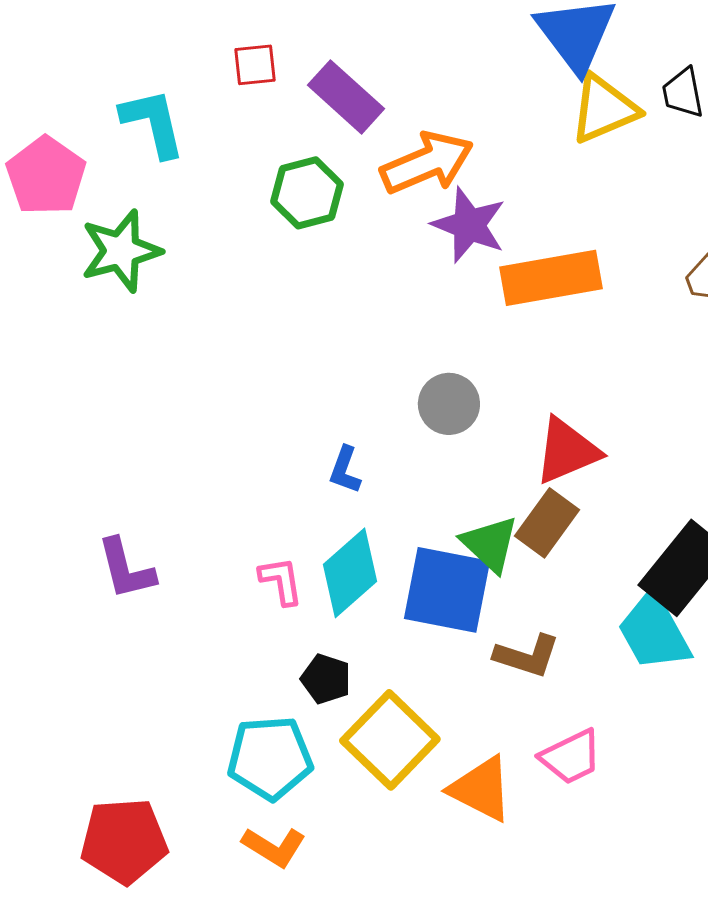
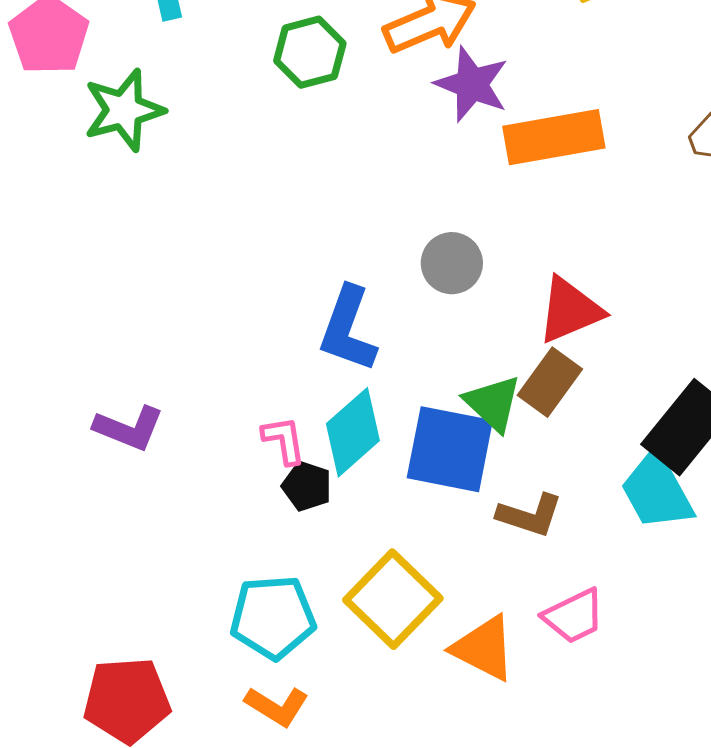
blue L-shape: (345, 470) -> (348, 329), size x1.8
purple L-shape: (126, 569) -> (129, 428), turned -54
black pentagon: (326, 679) -> (307, 486), moved

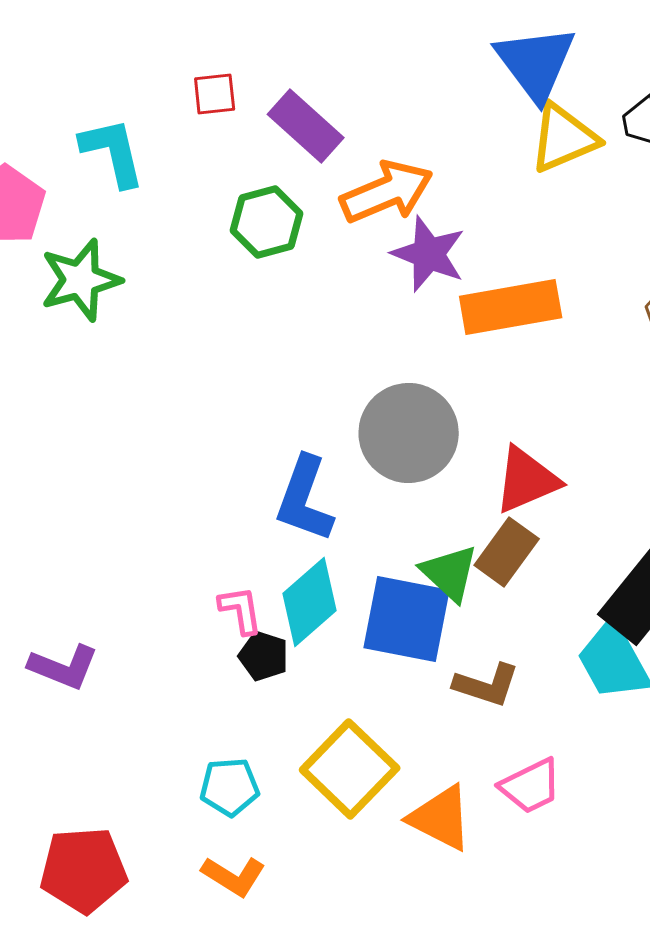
gray circle: (452, 263) -> (409, 433), size x1.6
purple L-shape: (129, 428) -> (64, 667), moved
cyan pentagon: (273, 617) -> (230, 787), size x0.7

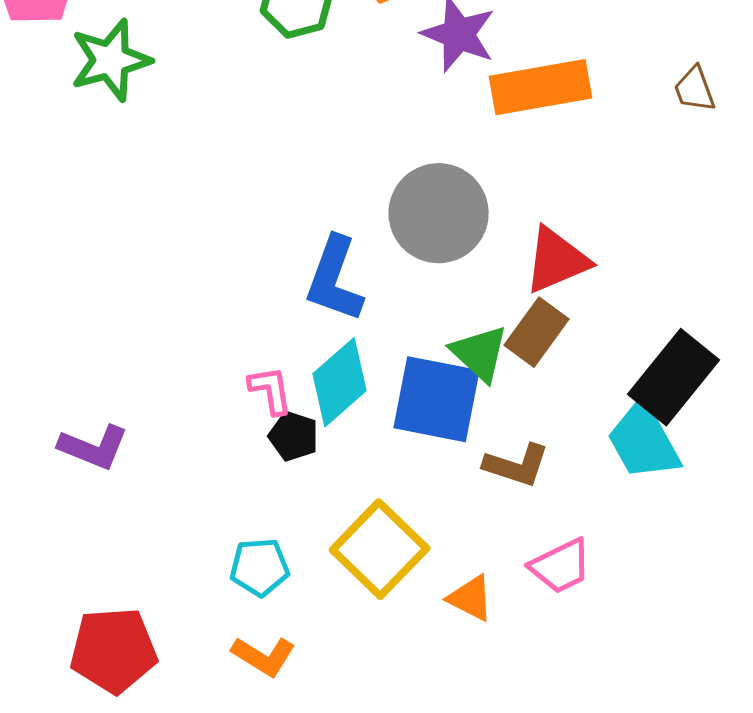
orange triangle: (441, 818) -> (471, 598), size x0.7

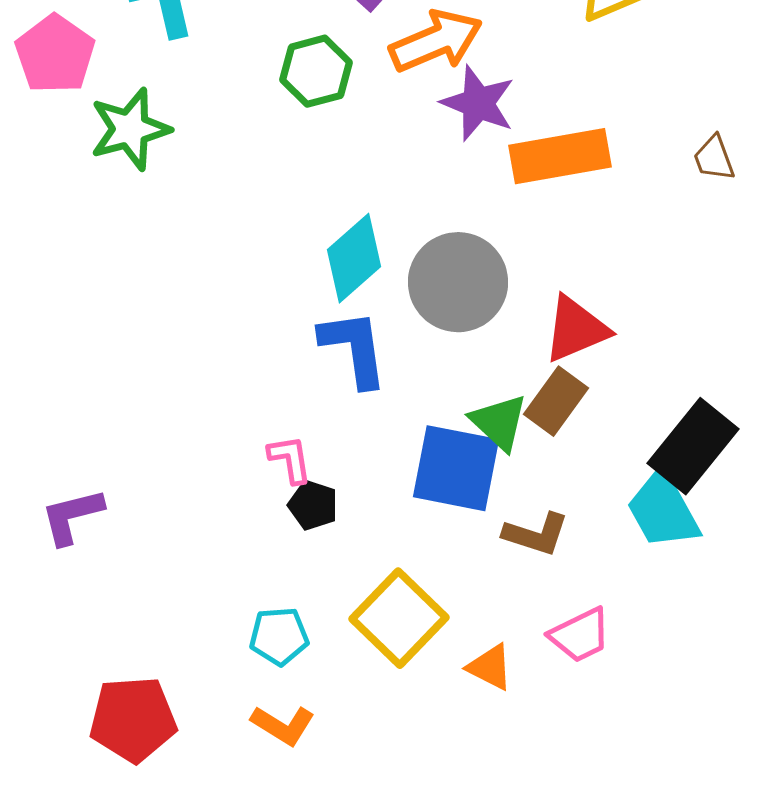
blue L-shape: (335, 279) -> (354, 348), turned 152
cyan diamond: (340, 382) -> (354, 258), moved
purple L-shape: (94, 447) -> (72, 516), moved, turned 144

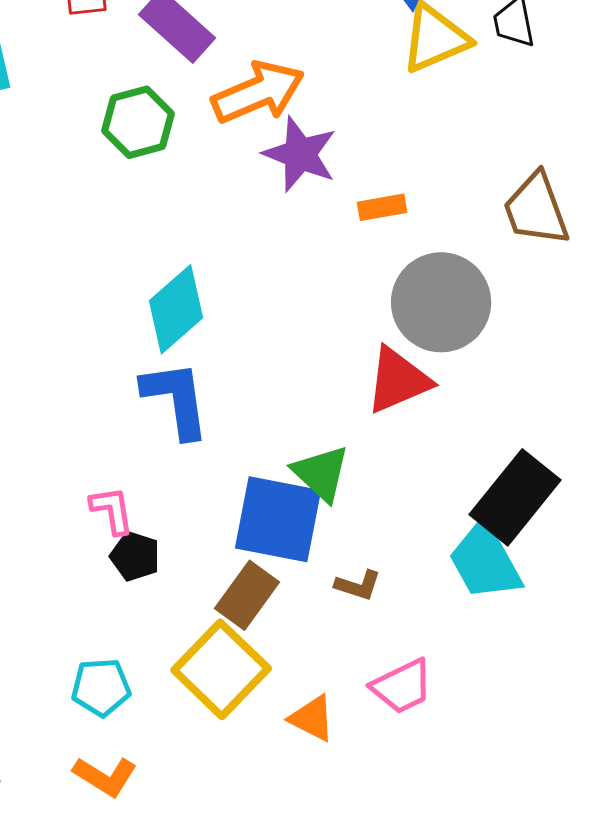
orange rectangle: (560, 156) -> (382, 207), size x0.5
brown trapezoid: (714, 158) -> (536, 209), size x1.6
gray circle: (458, 282) -> (441, 302), moved
brown rectangle: (556, 401) -> (247, 595), moved
brown L-shape: (536, 534) -> (358, 585), size x0.7

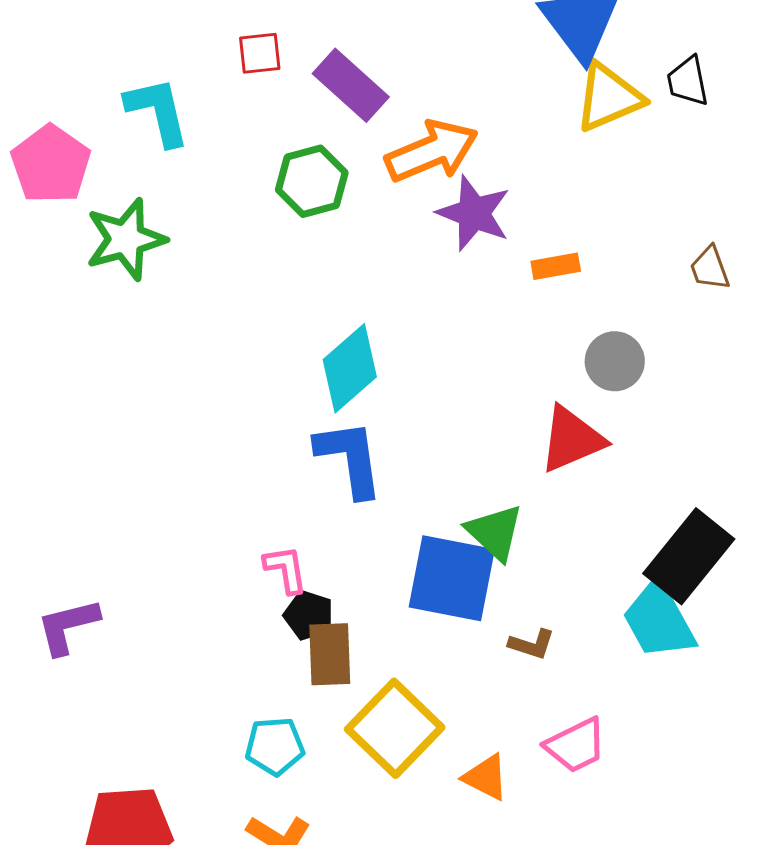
brown trapezoid: (536, 209) -> (710, 268), size x0.6
gray circle: (441, 302) -> (615, 361), size x0.6
brown rectangle: (247, 595) -> (330, 654), moved, turned -38

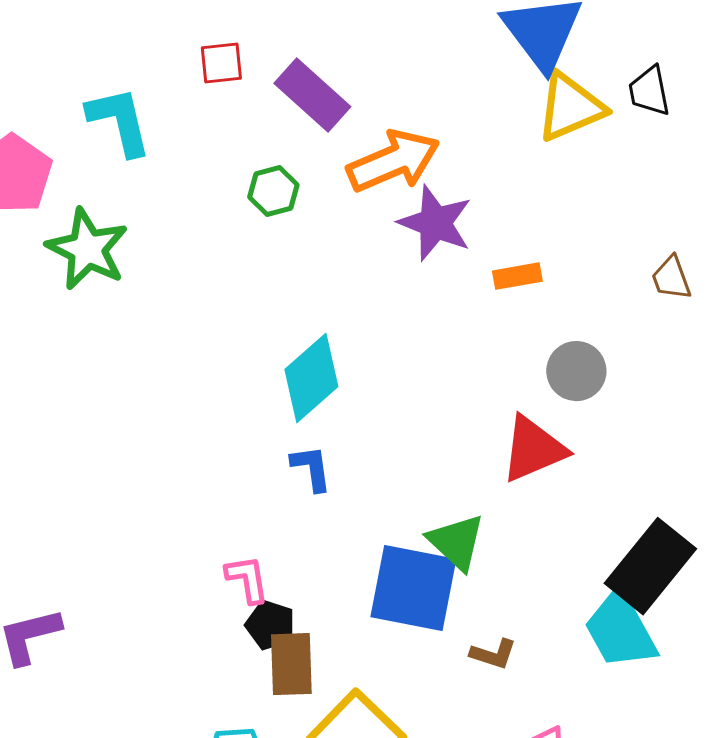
green hexagon: (312, 181) -> (273, 191), size x0.7
green star: (126, 239) -> (87, 249), turned -30
blue L-shape: (350, 458) -> (311, 468), size x0.6

